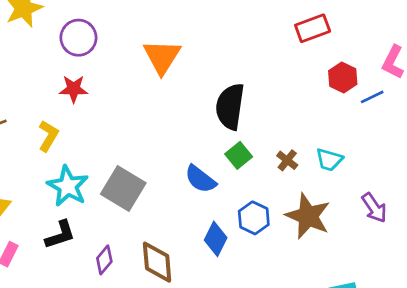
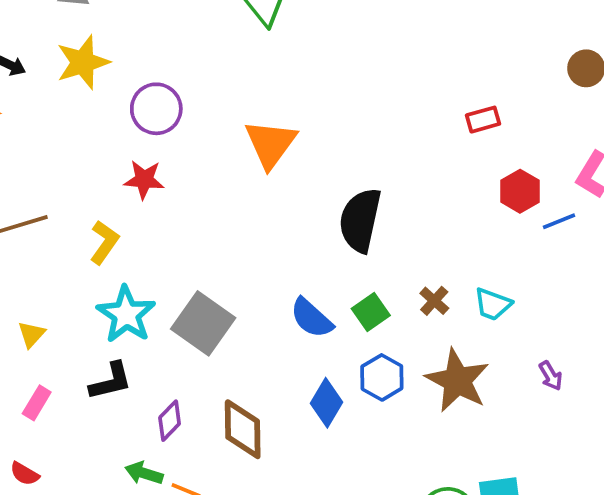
red rectangle: (313, 28) -> (483, 120), size x0.7
green square: (239, 155) -> (371, 312), moved
purple arrow: (374, 208) -> (551, 376), size x0.7

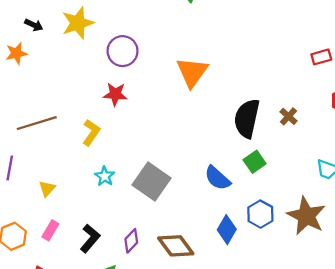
brown cross: (434, 301) -> (288, 116), moved
green square: (371, 312) -> (255, 162), moved
cyan star: (126, 314) -> (105, 176), size x0.6
black L-shape: (111, 381) -> (90, 238), moved, turned -36
brown diamond: (243, 429) -> (176, 246), turned -36

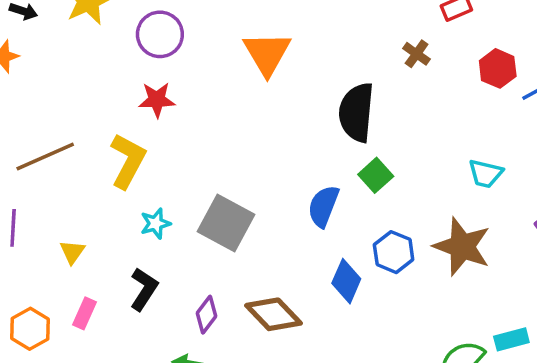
brown cross: (288, 116) -> (417, 54), moved
yellow L-shape: (91, 132) -> (128, 161), size x1.4
cyan star: (105, 176) -> (156, 224), turned 30
blue semicircle: (217, 178) -> (323, 206), turned 76
black L-shape: (90, 238) -> (144, 289), moved

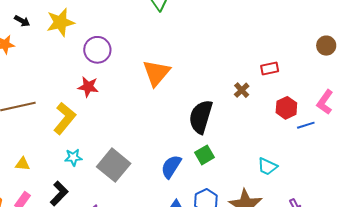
yellow triangle: (72, 252) -> (23, 164), turned 49

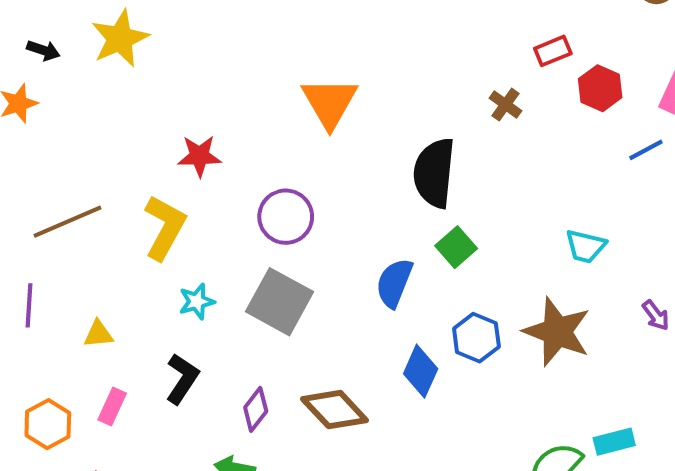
purple circle: (97, 50) -> (286, 217), moved
red hexagon: (286, 108) -> (600, 88), moved

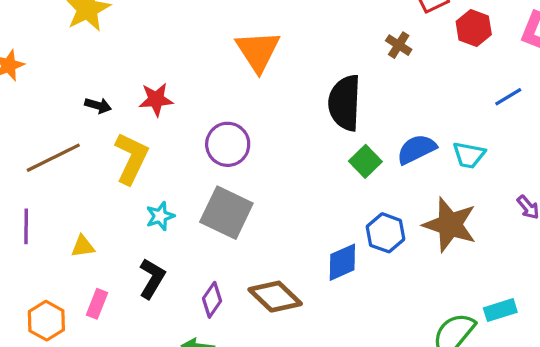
black arrow: (43, 50) -> (98, 106), moved
blue line: (646, 150) -> (508, 97), moved
blue semicircle: (394, 283) -> (416, 149), moved, turned 45
blue diamond: (421, 371) -> (342, 262), turned 45

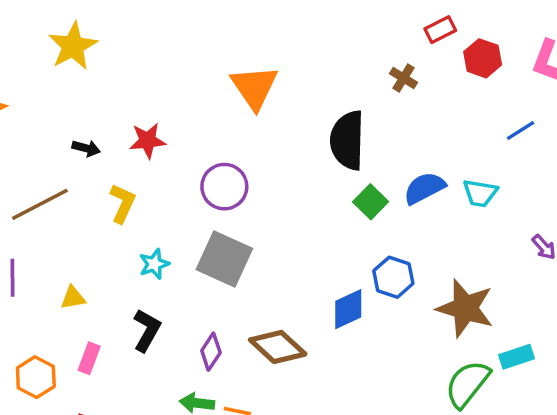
yellow L-shape: (131, 158) -> (123, 203), size x0.7
brown star: (450, 225) -> (465, 308), moved

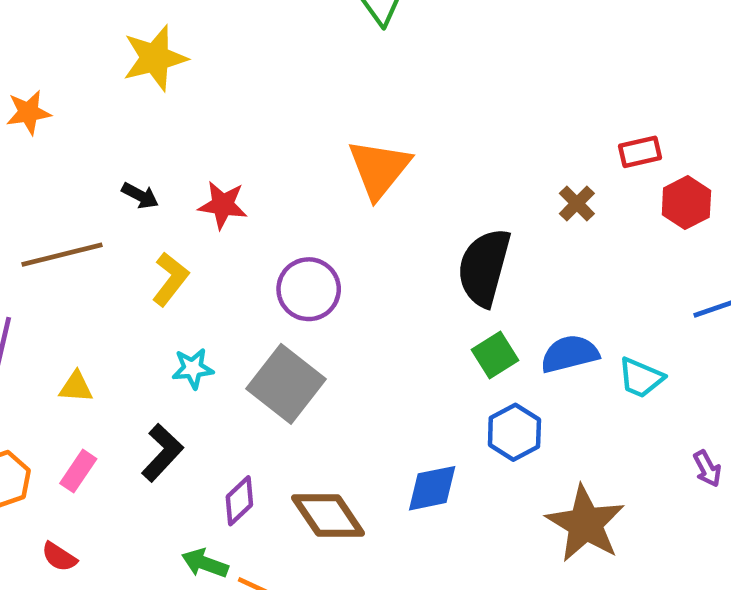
blue hexagon: (393, 277) -> (514, 432), moved

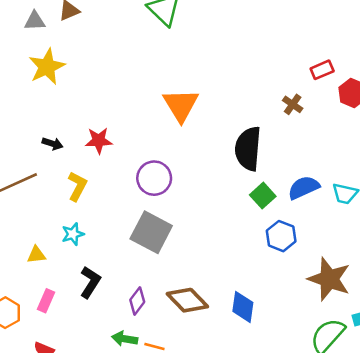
cyan star: (193, 368) -> (73, 234), moved
blue diamond: (432, 488) -> (243, 307), moved, turned -60

